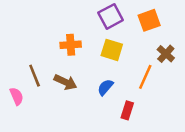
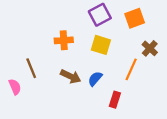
brown arrow: (65, 82) -> (71, 76), moved

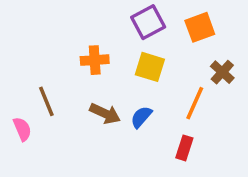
red rectangle: (115, 100) -> (184, 148), moved

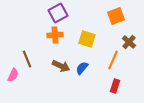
purple square: (148, 22) -> (58, 13), moved
pink semicircle: (22, 129) -> (13, 75), turned 48
red rectangle: (184, 148) -> (115, 86), moved

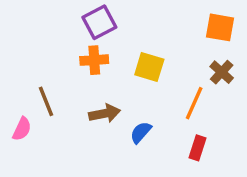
orange square: (116, 16) -> (220, 27), moved, turned 30
brown arrow: (61, 66) -> (105, 113), turned -36
blue semicircle: (82, 68) -> (141, 132), moved

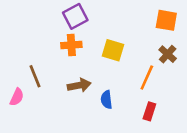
blue semicircle: (141, 132) -> (107, 100), turned -48

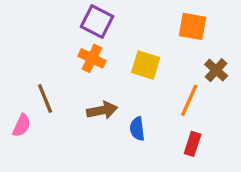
purple square: (75, 16) -> (97, 21), turned -35
orange square: (166, 20) -> (193, 26), moved
orange cross: (71, 45) -> (92, 58), turned 30

